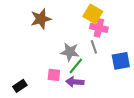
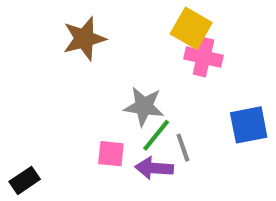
gray line: (94, 47) -> (183, 148), moved
black rectangle: (20, 86) -> (25, 180), moved

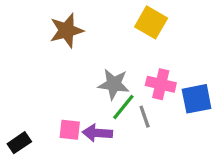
pink cross: (203, 57) -> (161, 84), moved
pink square: (111, 154) -> (70, 130), moved
purple arrow: (154, 168) -> (97, 133), moved

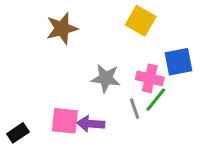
blue square: (197, 99) -> (179, 62), moved
green line: (123, 107) -> (156, 100), moved
pink square: (70, 130) -> (65, 121), size x1.4

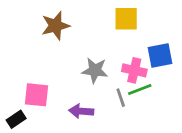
yellow square: (141, 21) -> (126, 19), turned -30
green line: (156, 100) -> (140, 89), turned 30
pink square: (65, 121) -> (36, 95), moved

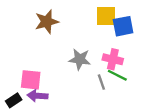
blue square: (160, 55) -> (123, 26), moved
green line: (140, 89) -> (117, 75), turned 48
purple arrow: (81, 111) -> (38, 96), moved

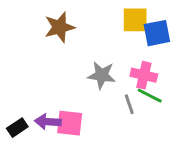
pink square: (31, 80) -> (70, 123), moved

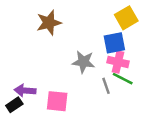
yellow square: (135, 20) -> (126, 18), moved, turned -30
blue square: (157, 33) -> (114, 43), moved
purple arrow: (48, 122) -> (25, 91), moved

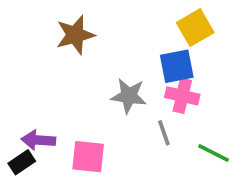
green line: (123, 79) -> (214, 153), moved

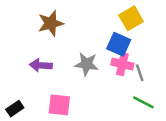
blue square: (177, 66) -> (119, 44), turned 35
gray line: (164, 133) -> (140, 73), moved
purple arrow: (38, 140) -> (41, 65), moved

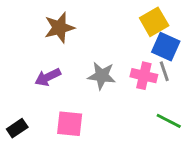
blue square: (119, 44) -> (166, 47), moved
purple arrow: (41, 65) -> (48, 77), turned -30
gray line: (140, 73) -> (164, 71), moved

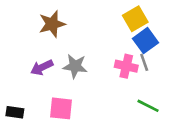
blue square: (166, 47) -> (145, 41), turned 30
gray star: (102, 76) -> (75, 66), moved
black rectangle: (17, 128) -> (15, 112), turned 42

